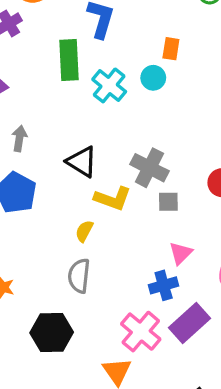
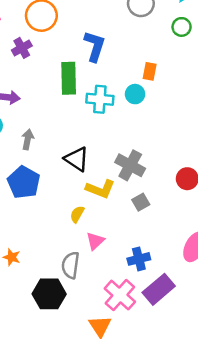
cyan cross: (109, 85) -> (100, 99), turned -36
gray square: (168, 202) -> (141, 202), moved, turned -30
pink triangle: (181, 253) -> (95, 241), moved
gray semicircle: (79, 276) -> (71, 265), moved

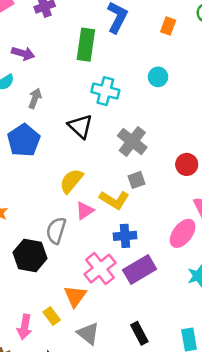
orange rectangle: (150, 71) -> (168, 26), moved
cyan circle: (135, 94) -> (158, 77), moved
cyan cross: (100, 99) -> (105, 91), moved
yellow L-shape: (100, 189) -> (114, 200), moved
yellow semicircle: (77, 214) -> (71, 181), size x1.5

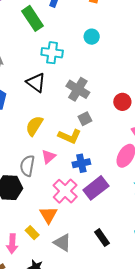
green rectangle: (86, 45) -> (33, 18), turned -35
pink triangle: (85, 211) -> (49, 157), moved

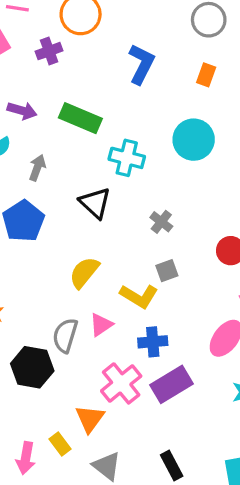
green rectangle: (33, 18) -> (80, 118), moved, turned -40
cyan circle: (92, 37) -> (194, 140), size x1.6
gray cross: (78, 89) -> (161, 222), size x0.6

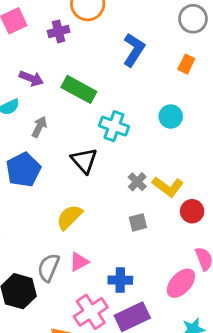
cyan circle: (194, 140) -> (171, 116), size x0.7
yellow L-shape: (139, 296) -> (168, 187), moved

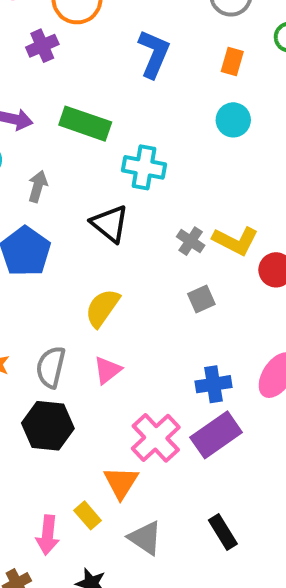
cyan circle: (171, 116) -> (233, 120), moved
pink triangle: (79, 262) -> (107, 370), moved
gray semicircle: (49, 268) -> (51, 367), moved
blue cross: (120, 280) -> (213, 384), moved

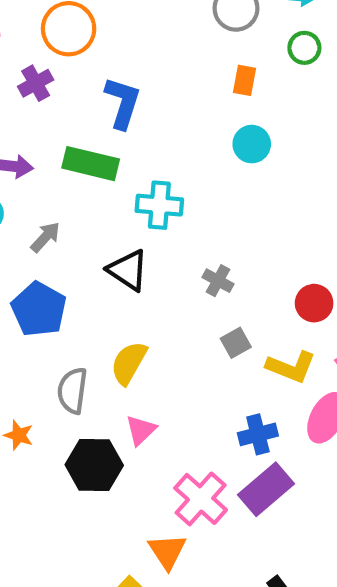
blue L-shape: (154, 54) -> (123, 103), moved
gray arrow: (38, 186) -> (45, 237), turned 32
yellow L-shape: (235, 241) -> (291, 367), moved
gray semicircle: (51, 367) -> (72, 391), moved
black hexagon: (48, 426) -> (94, 465), moved

